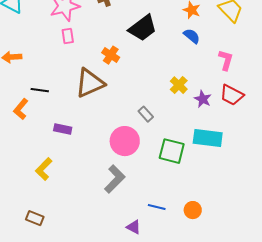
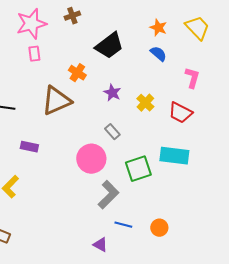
red trapezoid: (232, 95) -> (180, 113), moved
purple star: (203, 99) -> (112, 93), moved
green square: (172, 151) -> (138, 169), turned -32
gray L-shape: (115, 179) -> (108, 195), moved

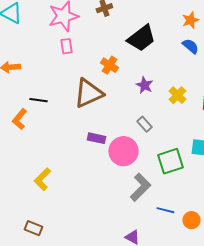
orange star: (158, 28) -> (190, 20), turned 30
purple rectangle: (29, 147) -> (96, 138), moved
blue line: (123, 225) -> (165, 210), moved

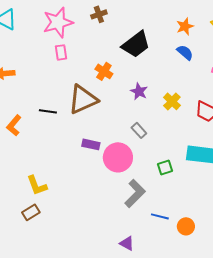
black line: (38, 100) -> (48, 111), moved
green square: (170, 161) -> (165, 167), size x0.6
yellow L-shape: (42, 179) -> (37, 185), turned -65
brown rectangle: (33, 228) -> (31, 212), moved, turned -54

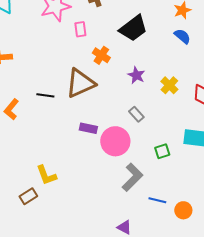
pink rectangle: (61, 52) -> (80, 29), moved
yellow L-shape: (37, 185) -> (46, 175), moved

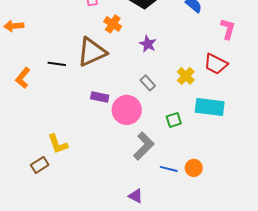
yellow cross: (169, 85) -> (186, 76), moved
orange circle: (183, 210) -> (194, 168), moved

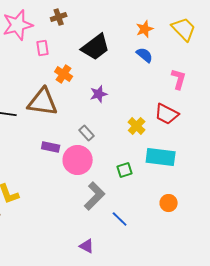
purple star: (148, 44) -> (99, 94), turned 30
brown triangle: (92, 52) -> (43, 102), turned 32
gray rectangle: (148, 83) -> (87, 133), moved
orange circle: (194, 168) -> (169, 203), moved
blue line: (169, 169) -> (120, 219), turned 30

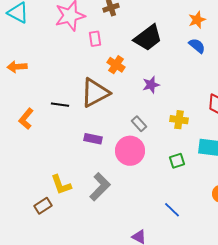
brown triangle: (43, 102) -> (95, 93), turned -36
yellow cross: (137, 126) -> (179, 120), moved, turned -36
purple rectangle: (51, 147) -> (93, 139), moved
gray L-shape: (95, 196) -> (100, 187), moved

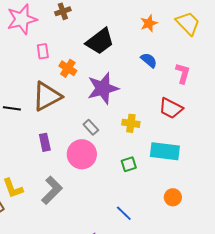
pink rectangle: (95, 39) -> (43, 51), moved
blue semicircle: (197, 46) -> (149, 60), moved
purple star: (151, 85) -> (103, 88), size x1.8
purple rectangle: (93, 139) -> (45, 142), turned 66

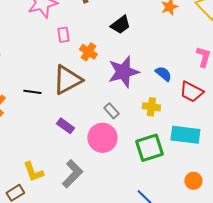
black trapezoid: (100, 41) -> (120, 25), size x0.7
blue semicircle: (149, 60) -> (163, 74), moved
purple rectangle: (45, 142) -> (65, 126), turned -42
green square: (129, 164) -> (149, 148), size x1.8

